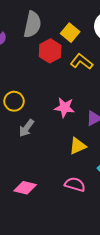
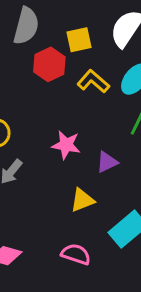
yellow square: (70, 33) -> (79, 40), turned 36

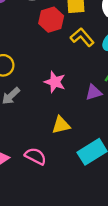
purple triangle: (107, 162) -> (94, 92), moved
pink semicircle: (76, 254) -> (35, 156), moved

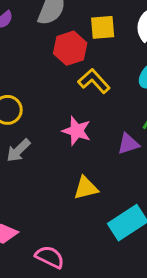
yellow L-shape: (82, 37) -> (94, 81), moved
pink semicircle: (35, 156) -> (50, 257), moved

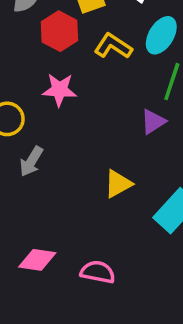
yellow L-shape: (94, 81) -> (113, 46), moved
pink star: (77, 131) -> (59, 90), moved

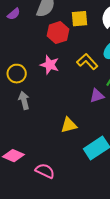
yellow L-shape: (113, 46) -> (87, 62), moved
gray arrow: (31, 161) -> (24, 100), turned 120

